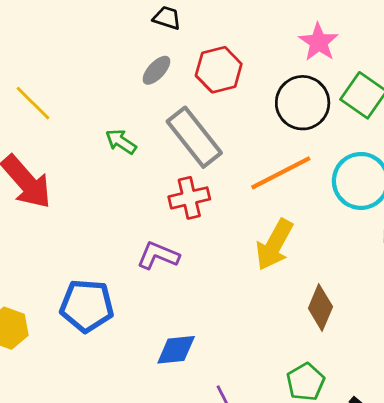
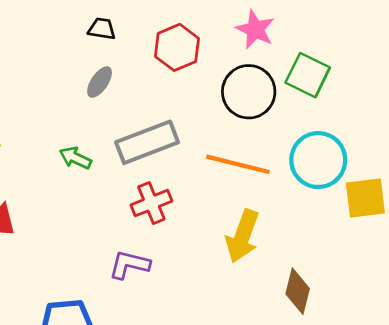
red hexagon: (219, 70) -> (177, 47), moved
gray rectangle: (194, 137) -> (147, 142), turned -64
orange line: (281, 173) -> (238, 164), turned 50

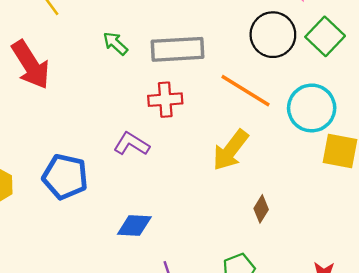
brown diamond: (298, 291) -> (261, 209), size x0.7

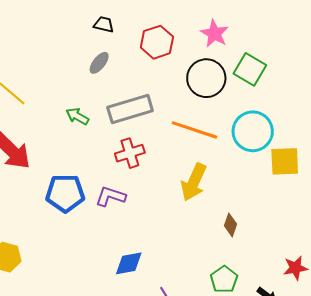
blue pentagon: (65, 177) -> (65, 193), moved

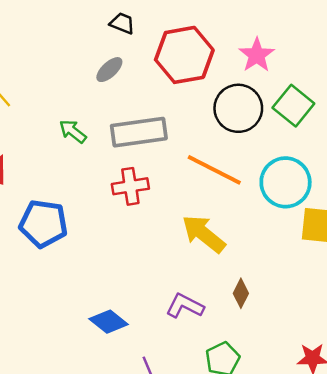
red hexagon: (157, 42) -> (184, 55), size x1.4
yellow arrow: (194, 182) -> (204, 234), turned 96
purple L-shape: (111, 196) -> (185, 306), moved
blue diamond: (129, 263) -> (109, 322), turned 40

